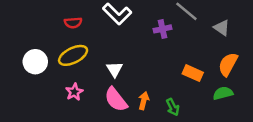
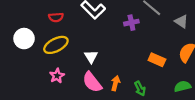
white circle: (35, 62) -> (24, 39), moved
green semicircle: (223, 93) -> (183, 86), moved

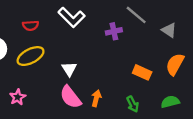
pink star: (57, 76) -> (18, 97), moved
green arrow: (140, 89) -> (133, 104), moved

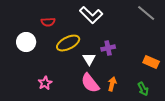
red semicircle: (31, 25) -> (48, 22), moved
purple cross: (114, 31) -> (108, 48), moved
yellow ellipse: (31, 56) -> (68, 43), moved

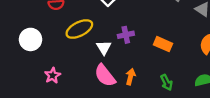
white circle: (26, 42) -> (31, 39), moved
orange rectangle: (151, 62) -> (163, 44), moved

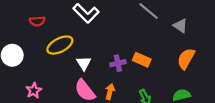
purple cross: (126, 35) -> (118, 63), moved

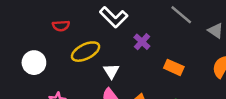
purple cross: (118, 63) -> (142, 42), moved, turned -35

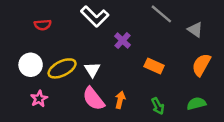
yellow ellipse: (86, 52) -> (62, 68), moved
white circle: (34, 63) -> (31, 65), moved

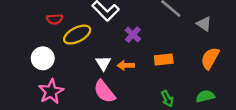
orange rectangle: (154, 66) -> (164, 59), turned -30
yellow ellipse: (62, 68) -> (77, 35), moved
pink star: (39, 99) -> (51, 92), size x1.5
orange arrow: (120, 100) -> (126, 65), moved, turned -105

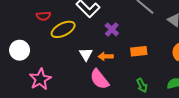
white circle: (43, 58) -> (20, 50), moved
pink semicircle: (104, 92) -> (99, 79), moved

